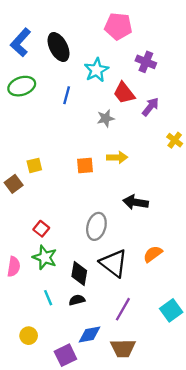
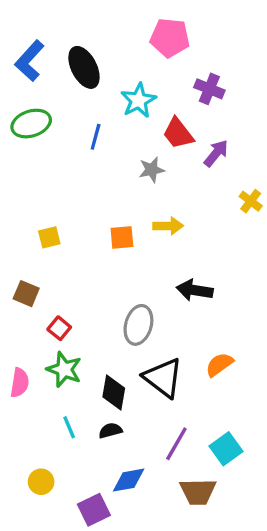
brown square: (14, 184) -> (26, 294), moved, turned -30
cyan square: (171, 310) -> (226, 449), moved
brown trapezoid: (123, 348) -> (198, 492), moved

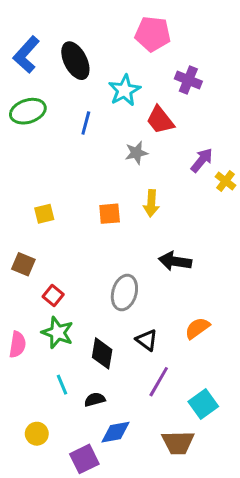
purple arrow: (216, 153) -> (202, 160), moved
yellow arrow: (168, 226) -> (151, 203), turned 95
black triangle: (163, 378) -> (147, 340), size x0.6
black semicircle: (110, 431) -> (95, 399), moved
purple line: (176, 444) -> (159, 382), moved

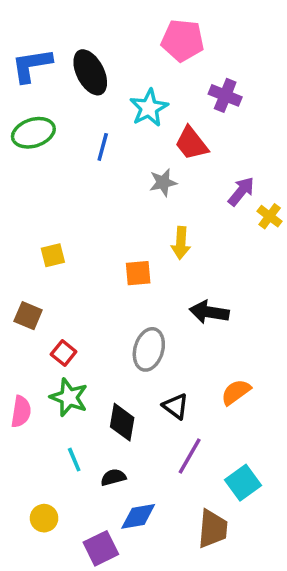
blue L-shape: (26, 55) -> (32, 65), turned 39
orange square: (110, 214) -> (138, 273), moved
brown trapezoid: (178, 443) -> (213, 529), turned -84

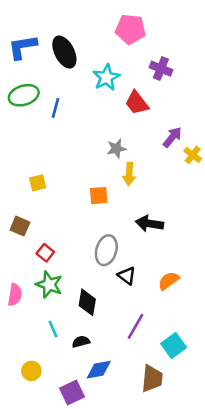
blue line: (103, 147) -> (55, 108), moved
gray star: (163, 182) -> (116, 149), moved
black triangle: (175, 406) -> (127, 276), moved

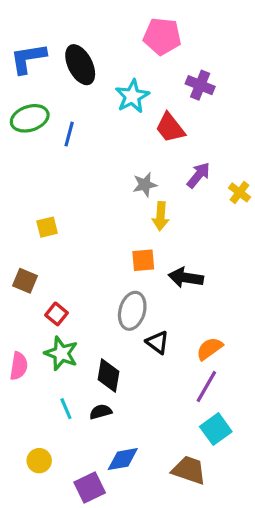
purple arrow: (172, 137) -> (198, 175), moved
orange square: (99, 196) -> (143, 260), moved
purple line: (136, 326) -> (206, 386), moved
black semicircle: (81, 342) -> (101, 412), moved
brown trapezoid: (152, 379) -> (189, 470), turned -76

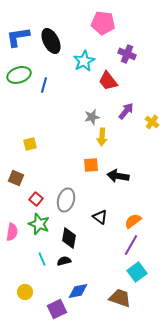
gray ellipse: (132, 311) -> (66, 200), moved

